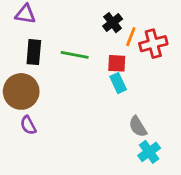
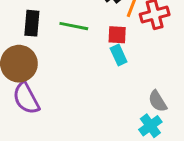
purple semicircle: (28, 125) -> (26, 98), size x1.6
gray semicircle: (138, 127) -> (158, 101), moved

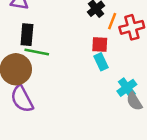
green line: (74, 26) -> (37, 52), moved
cyan cross: (150, 126) -> (127, 88), moved

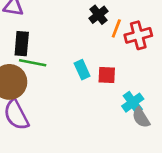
red square: (100, 45) -> (107, 75), moved
cyan rectangle: (101, 62) -> (82, 70), moved

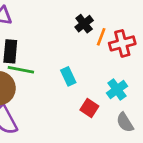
red square: (107, 75) -> (89, 108), moved, turned 30
cyan cross: (133, 103) -> (117, 90), moved

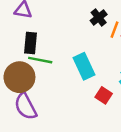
cyan rectangle: (68, 76) -> (84, 66), size x1.5

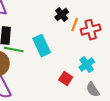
cyan rectangle: (84, 66) -> (42, 46), moved

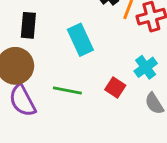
green line: (14, 50) -> (67, 90), moved

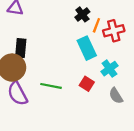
black rectangle: (28, 25) -> (21, 48), moved
cyan rectangle: (80, 40) -> (87, 48), moved

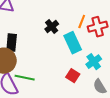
black cross: (82, 14) -> (52, 27), moved
green line: (51, 86) -> (25, 78), moved

